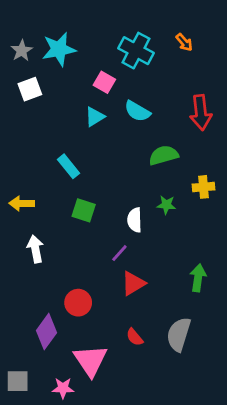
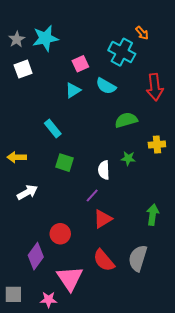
cyan cross: (136, 51) -> (122, 52), moved
pink square: (104, 82) -> (80, 64), turned 35
white arrow: (35, 249) -> (27, 192), turned 72
red semicircle: (135, 337) -> (104, 260), size x1.6

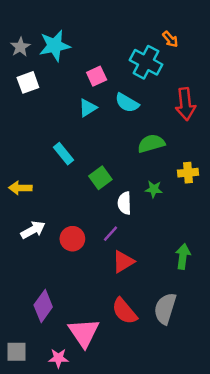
green square: (64, 163) -> (100, 178), moved, turned 36
red circle: (60, 234) -> (72, 239), moved

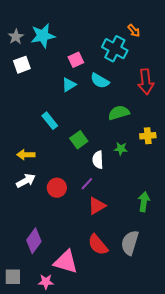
yellow arrow: (20, 188) -> (26, 155), moved
pink triangle: (84, 333) -> (66, 262), turned -40

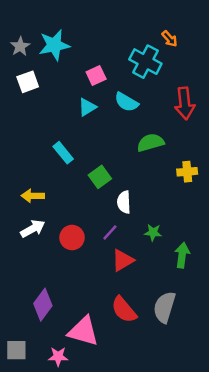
green star: (121, 149) -> (153, 232), moved

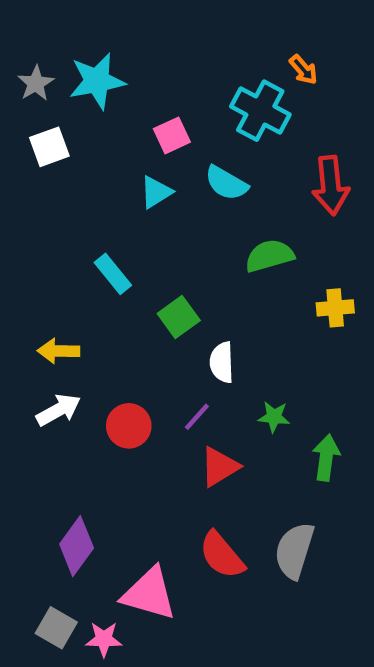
gray square: (16, 350) -> (56, 628), moved, turned 30

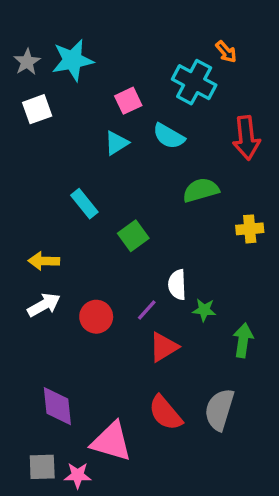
white semicircle: (222, 362) -> (177, 285), moved
purple diamond: (77, 546) -> (57, 406), turned -42
gray square: (56, 628) -> (42, 467), turned -32

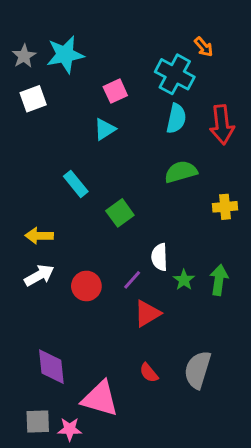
cyan semicircle: (169, 136) -> (176, 118), moved, turned -108
green star: (204, 310) -> (184, 280), turned 30
green arrow: (243, 340) -> (219, 280), moved
red semicircle: (165, 413) -> (149, 373), size x0.6

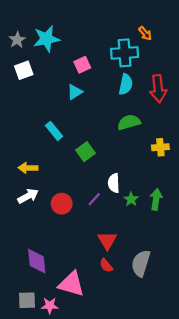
cyan cross: (175, 74) -> (125, 53), turned -32
red triangle: (147, 313) -> (107, 241), moved, turned -30

